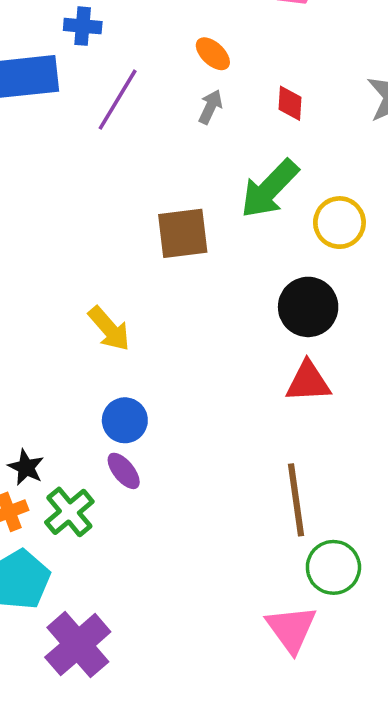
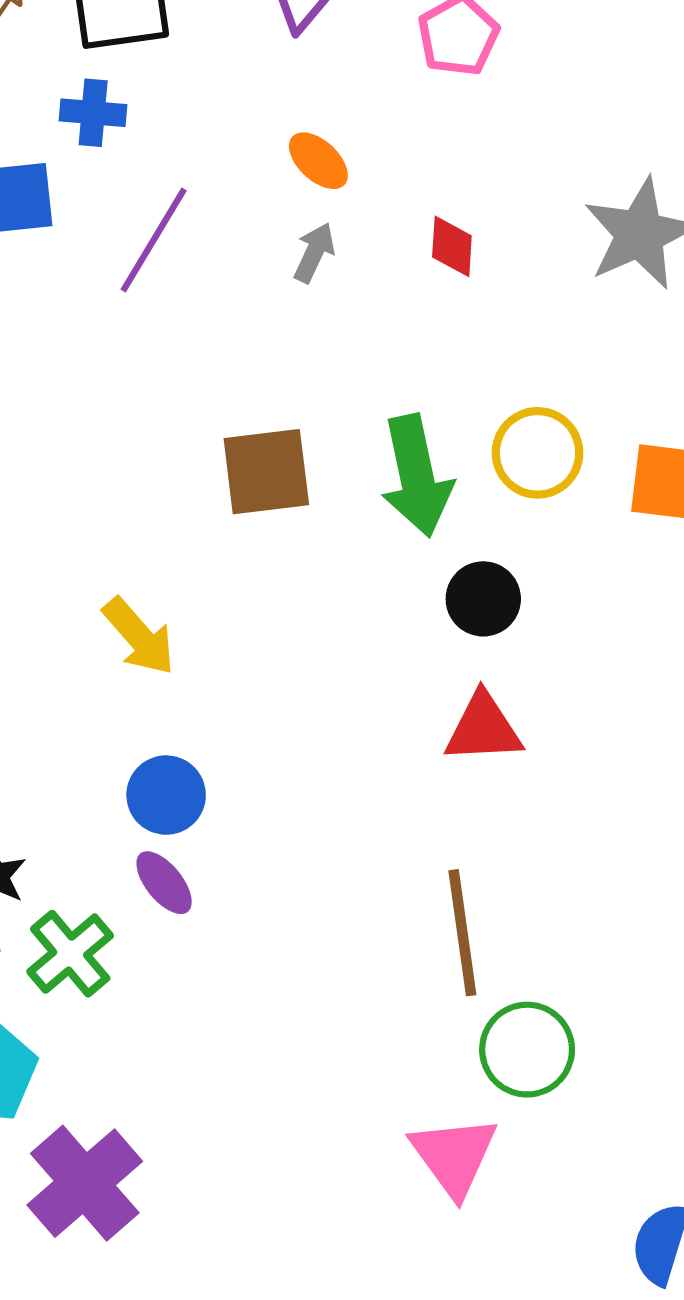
green arrow: (270, 189) -> (416, 476), moved, turned -56
black circle: (308, 307) -> (483, 599), size x0.7

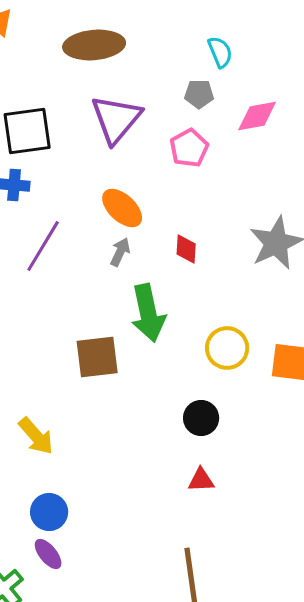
orange ellipse: (318, 161) -> (122, 208), size x1.4
green arrow: (416, 476) -> (148, 313), moved
red triangle: (483, 728) -> (201, 480), size x0.7

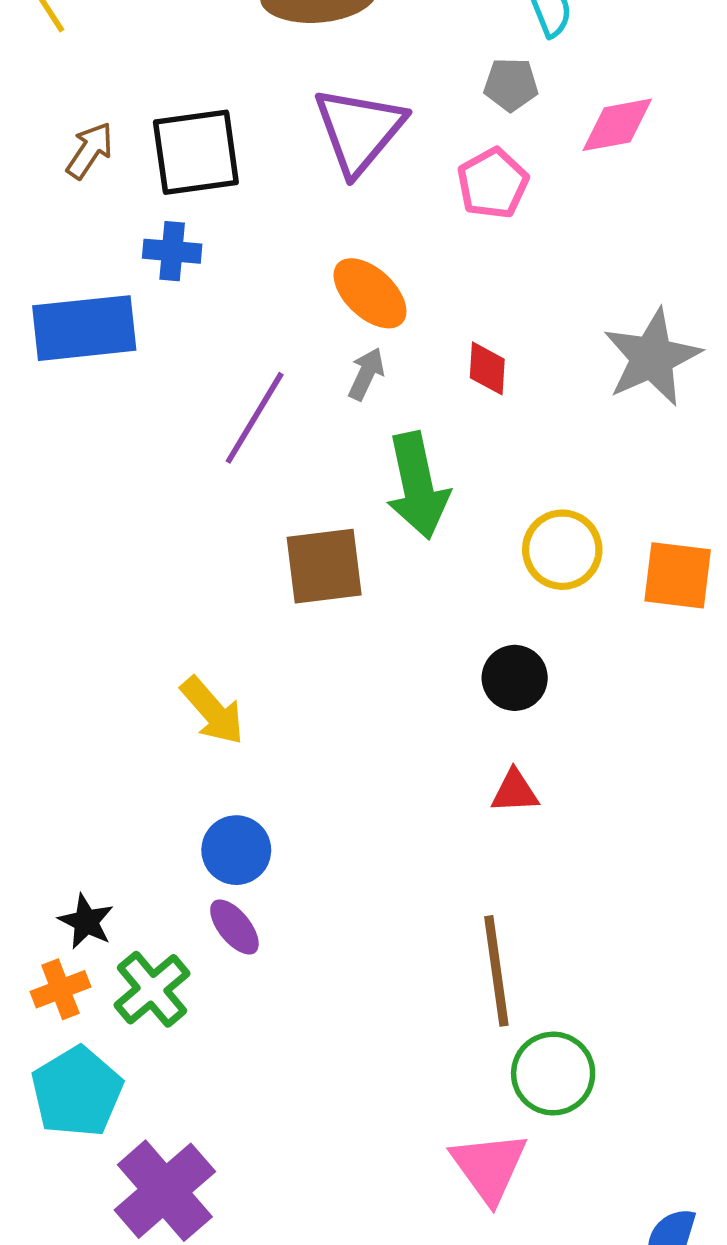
purple line: (43, 246) -> (255, 418), moved

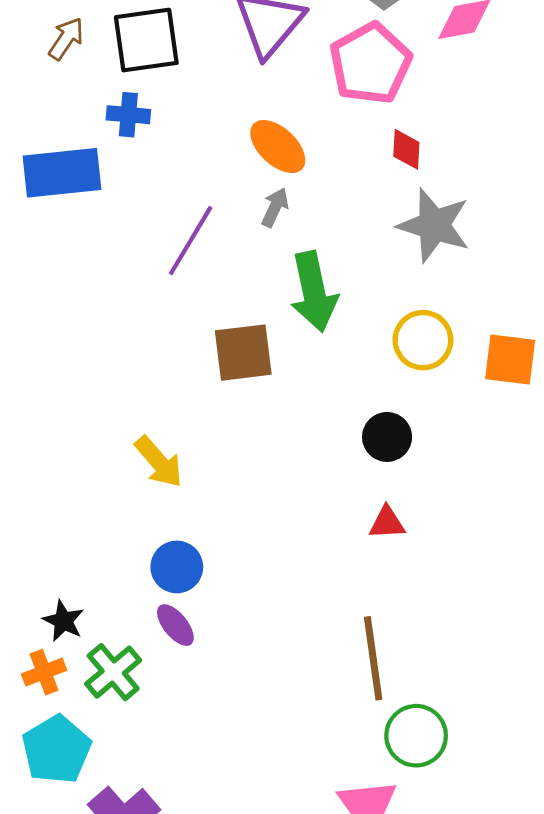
pink pentagon: (493, 183) -> (370, 64), size x1.5
gray star: (652, 357) -> (434, 225), moved, turned -30
red diamond: (487, 368) -> (406, 149), moved

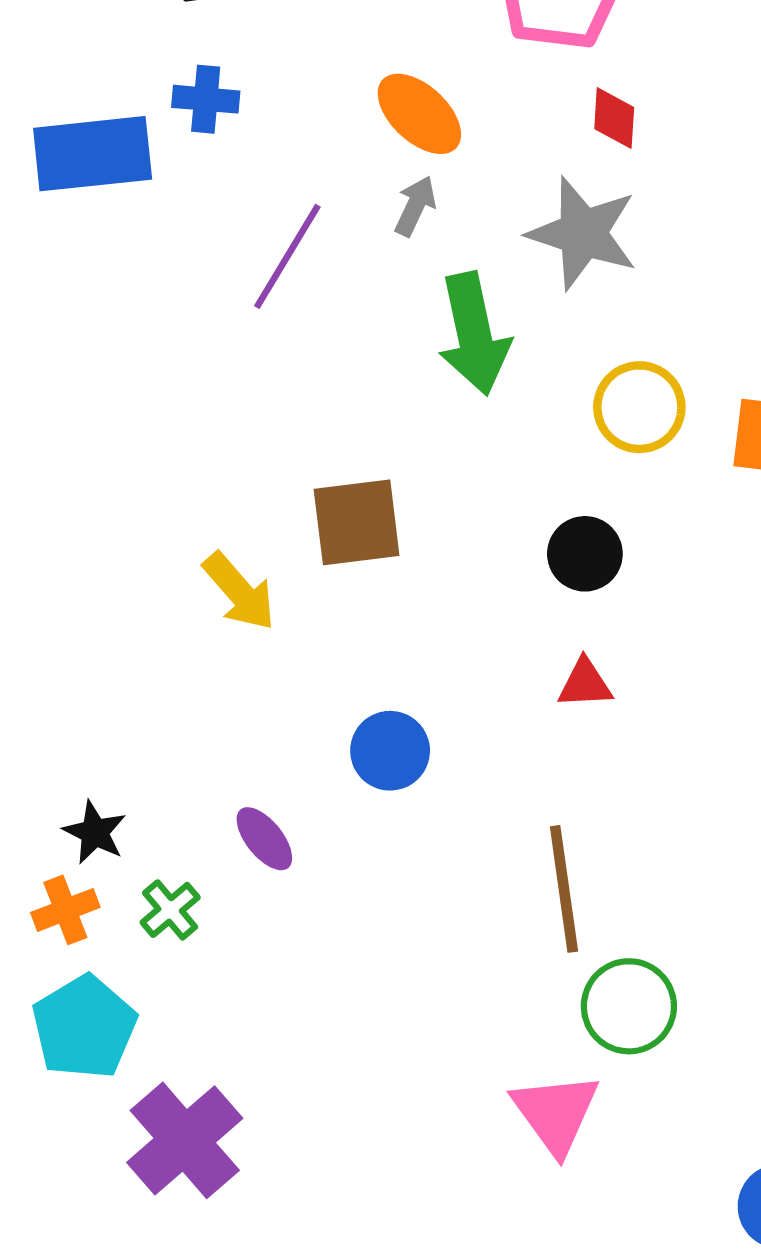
blue cross: (128, 115) -> (206, 99), moved
gray star: (434, 225) -> (583, 233), moved
brown square: (243, 353) -> (357, 522), moved
blue circle: (177, 567) -> (390, 751), moved
green cross: (113, 672) -> (170, 910), size x0.7

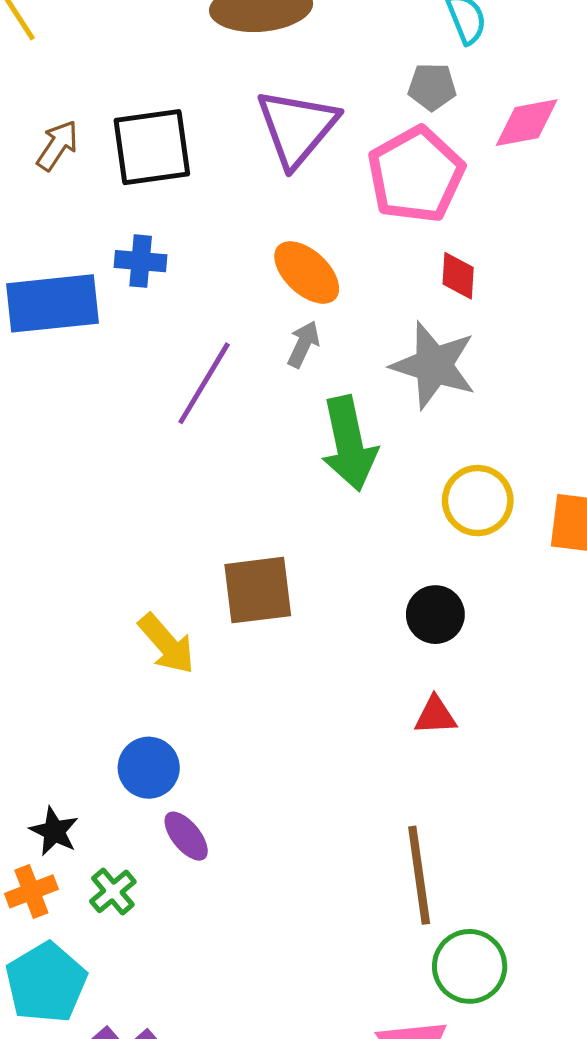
blue circle: (390, 751) -> (149, 768), moved

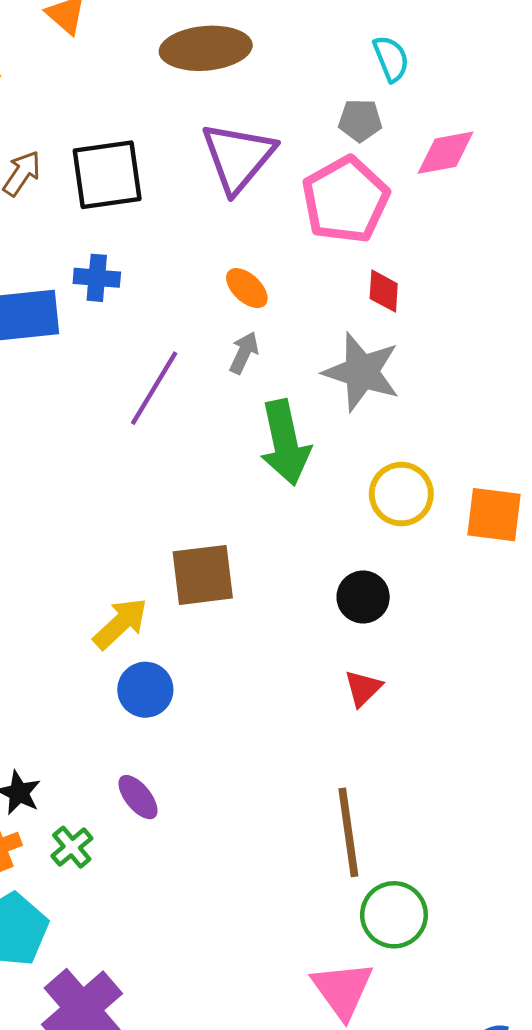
orange ellipse: (307, 272) -> (247, 288), size x0.7
yellow arrow: (167, 644) -> (120, 623), turned -92
red triangle: (435, 716) -> (363, 688), turned -42
blue circle: (149, 768) -> (145, 690), moved

